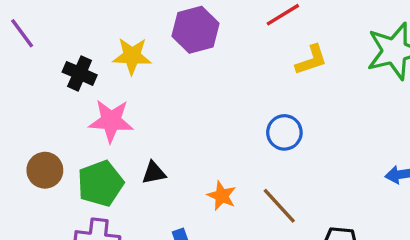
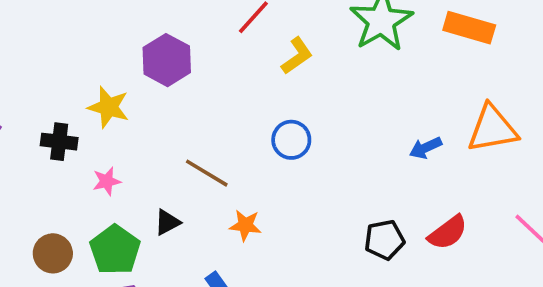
yellow star: (132, 56) -> (108, 107), turned 30
pink star: (111, 121) -> (107, 181), size x0.6
brown line: (279, 206) -> (207, 173), moved

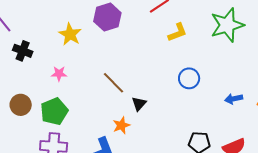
blue circle: (291, 140) -> (189, 78), moved
black cross: (59, 142) -> (23, 51), moved
black triangle: (167, 222) -> (139, 104), moved, turned -35
orange star: (245, 225) -> (121, 125), moved, turned 30

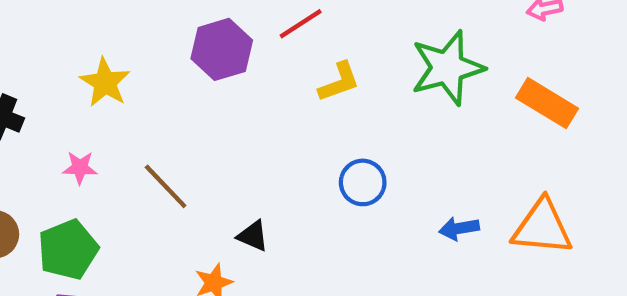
purple hexagon: (107, 17) -> (222, 49), moved
brown line: (114, 83) -> (166, 186), moved
black triangle: (139, 104) -> (253, 236), turned -49

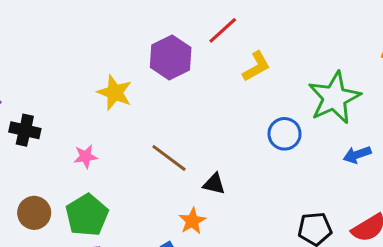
green star: (447, 68) -> (334, 98), moved
yellow star: (105, 83) -> (115, 93), moved
brown line: (166, 186) -> (169, 158), moved

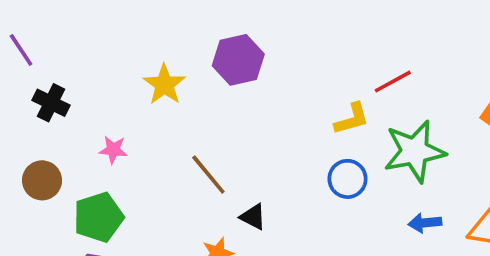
red line: (223, 30) -> (393, 82), moved
yellow L-shape: (256, 66) -> (352, 119), moved
brown circle: (34, 213) -> (42, 180), moved

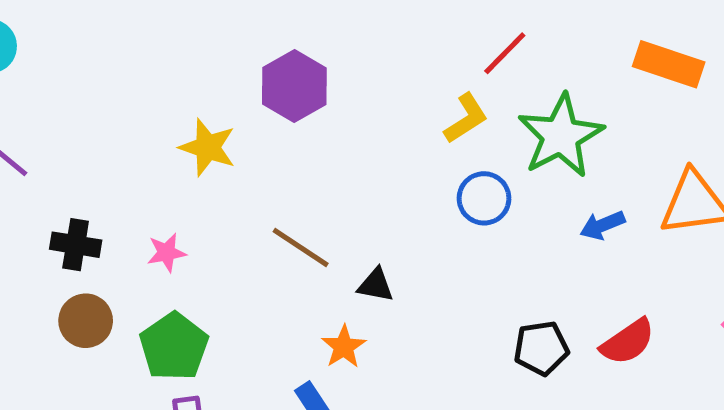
black cross: (51, 103) -> (76, 245), moved

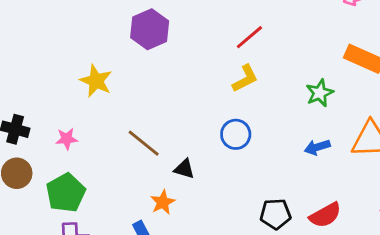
red line: (505, 53) -> (249, 37), moved
purple hexagon: (294, 86) -> (150, 29), moved
green star: (561, 136) -> (320, 93), moved, size x0.6
blue circle: (484, 198) -> (236, 134), moved

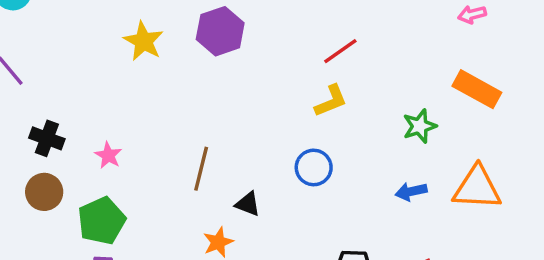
yellow star: (96, 81) -> (144, 41), moved
pink star: (67, 139) -> (108, 155), turned 30
brown line: (144, 143) -> (201, 169), turned 60

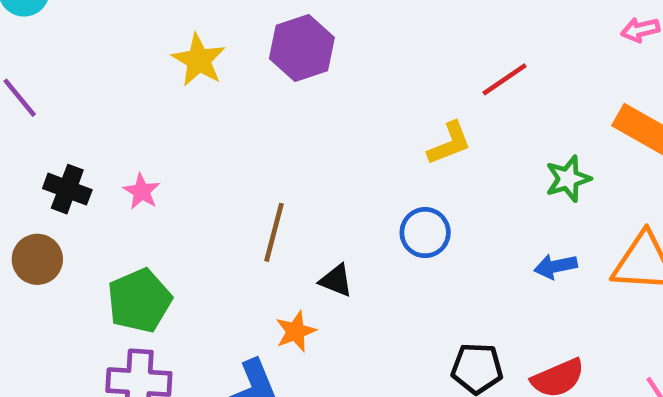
red line: (340, 51) -> (505, 79), moved
pink star: (108, 155) -> (142, 191), moved
brown circle: (44, 192) -> (37, 259), moved

